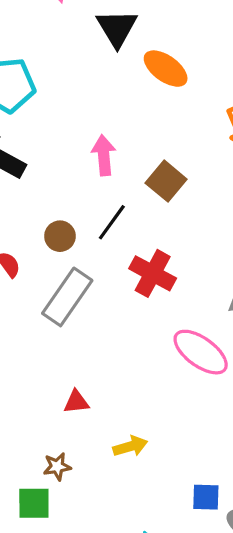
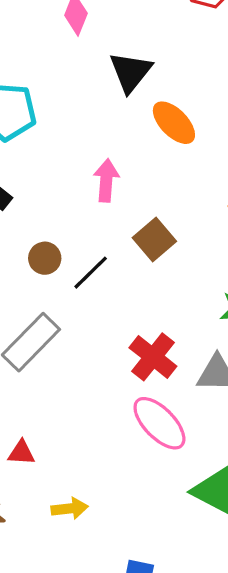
pink arrow: (104, 155) -> (106, 180), moved
brown circle: (60, 236) -> (45, 258), moved
red cross: (153, 273) -> (153, 357), moved

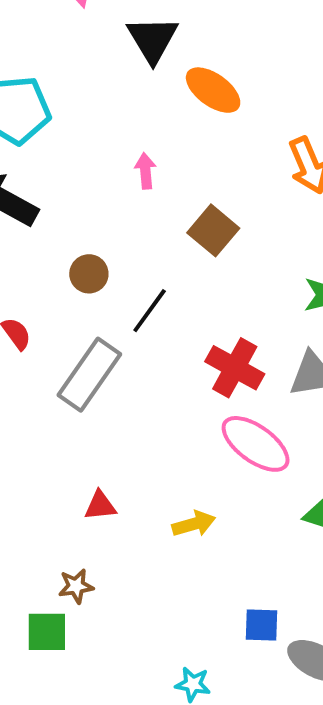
pink arrow: (106, 180) -> (145, 171), size x0.7
black line: (91, 273) -> (150, 311), moved
yellow arrow: (70, 508) -> (194, 524), moved

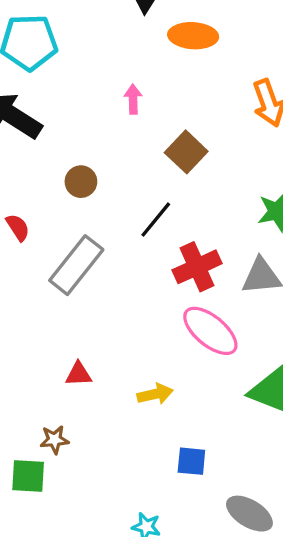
orange ellipse: (213, 90) -> (193, 36), turned -36
black line: (150, 311) -> (156, 220), moved
red cross: (235, 368) -> (197, 267), turned 33
blue square: (262, 625) -> (191, 461), moved

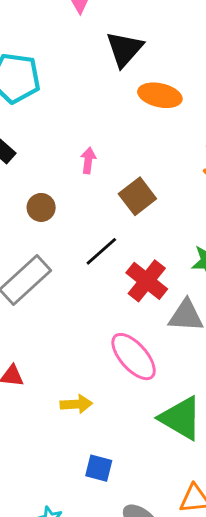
pink arrow: (133, 99) -> (88, 161), moved
red cross: (197, 267) -> (147, 281), moved, turned -36

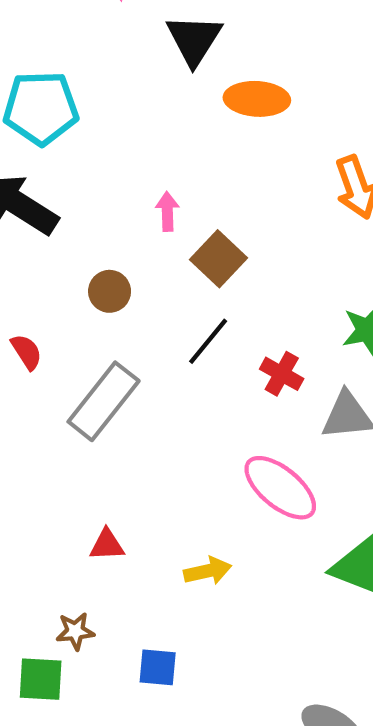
brown square: (137, 196) -> (219, 259), moved
red cross: (147, 281) -> (282, 374), size x0.7
blue square: (99, 468) -> (158, 667), moved

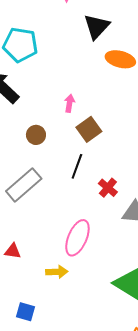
black line: (208, 341) -> (77, 166), turned -30
pink ellipse: (280, 488) -> (77, 238), moved, turned 63

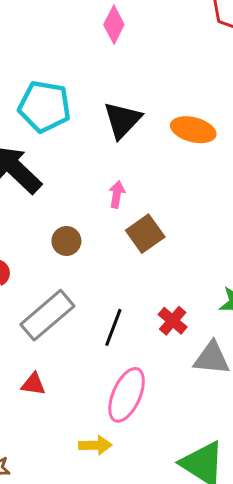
black triangle: (97, 27) -> (122, 120), moved
black line: (77, 166) -> (113, 327), moved
red triangle: (13, 251) -> (33, 384), moved

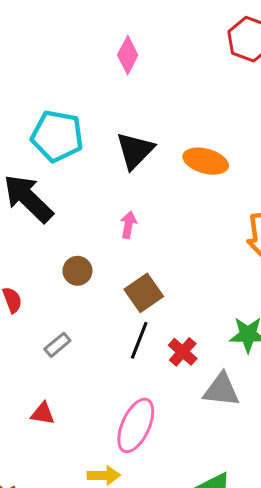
brown square: (145, 234) -> (144, 293), moved
gray rectangle: (47, 315) -> (57, 345), size x0.5
black line: (113, 327) -> (139, 340), moved

